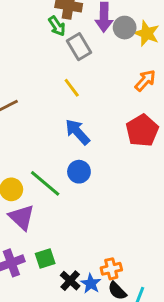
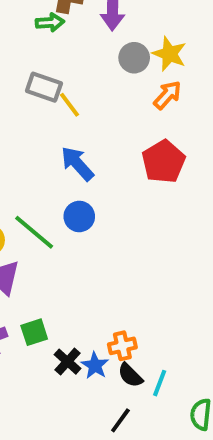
green arrow: (57, 26) -> (50, 22), turned -60
gray circle: (125, 28) -> (134, 58), moved
yellow star: (147, 33) -> (169, 54), moved
gray rectangle: (79, 47) -> (44, 87), moved, turned -40

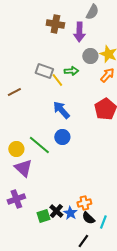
green arrow: (50, 22) -> (71, 71), moved
green square: (34, 332) -> (43, 216), moved

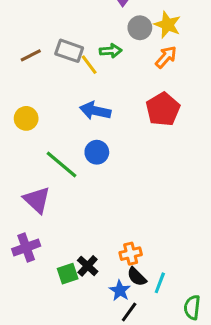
brown line: (14, 92) -> (31, 55), moved
blue arrow: (61, 110) -> (95, 111), turned -36
yellow circle: (16, 149) -> (26, 118), moved
blue star: (70, 213) -> (120, 291), moved

